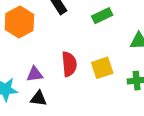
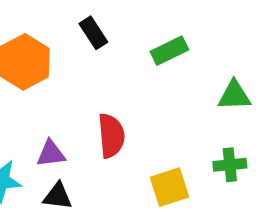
yellow square: (102, 68) -> (169, 187), moved

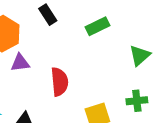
green triangle: (234, 95) -> (140, 55), turned -40
purple triangle: (51, 154) -> (20, 63), moved

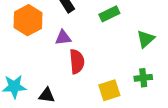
purple triangle: (20, 63) -> (63, 38), moved

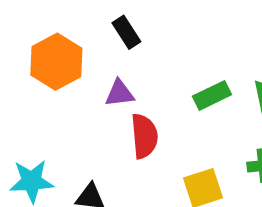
green rectangle: (109, 14) -> (212, 95), moved

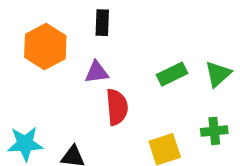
black rectangle: (126, 32) -> (102, 23), turned 35

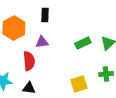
red semicircle: (117, 107) -> (29, 61), moved

